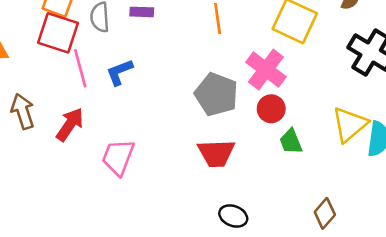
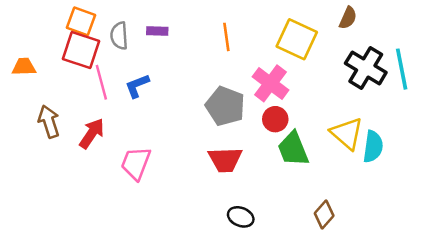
yellow triangle: (350, 124) -> (347, 133), turned -39
green trapezoid: (291, 141) -> (293, 149), size x1.5

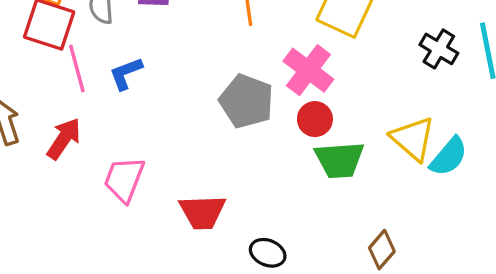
black cross: (366, 68) -> (439, 49), size x0.7
cyan semicircle: (373, 147) -> (449, 157), turned 32
green trapezoid: (293, 149) -> (339, 160), turned -72
red trapezoid: (225, 160) -> (202, 212), moved

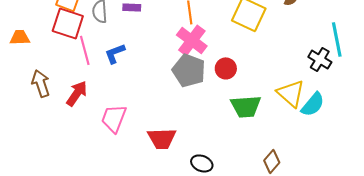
black cross: (439, 49) -> (320, 59), moved
pink cross: (308, 70) -> (192, 40), moved
red circle: (315, 119) -> (226, 68), moved

